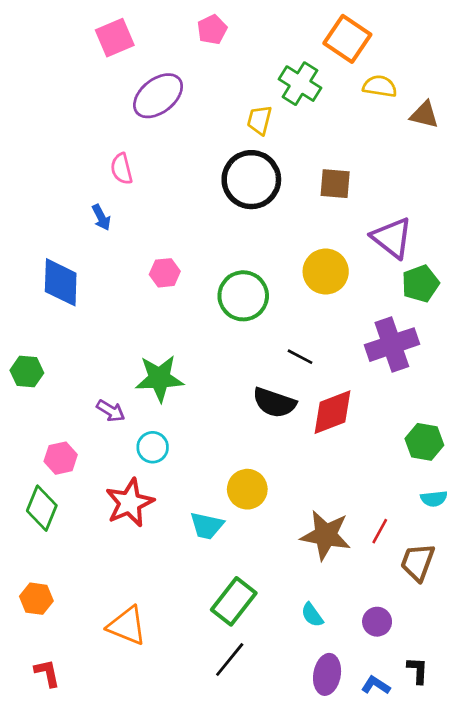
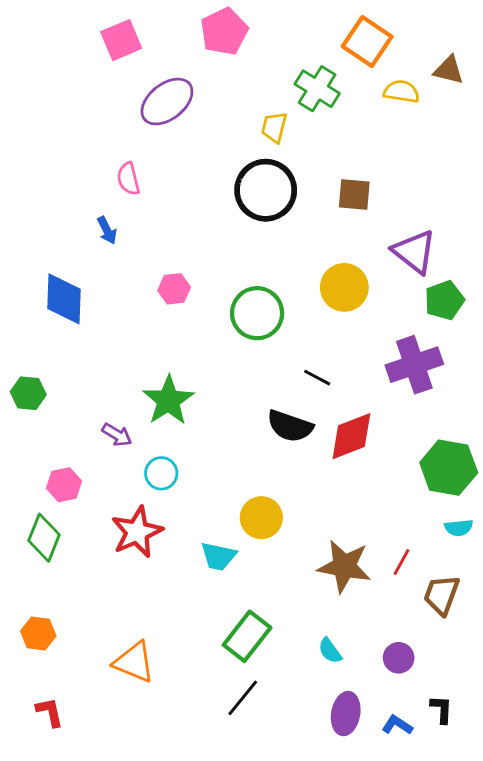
pink pentagon: (212, 30) -> (224, 31), size x1.5
brown triangle: (424, 115) -> (449, 70), moved
green star: (159, 378) -> (168, 400), turned -30
green hexagon: (424, 442) -> (449, 468), size x1.4

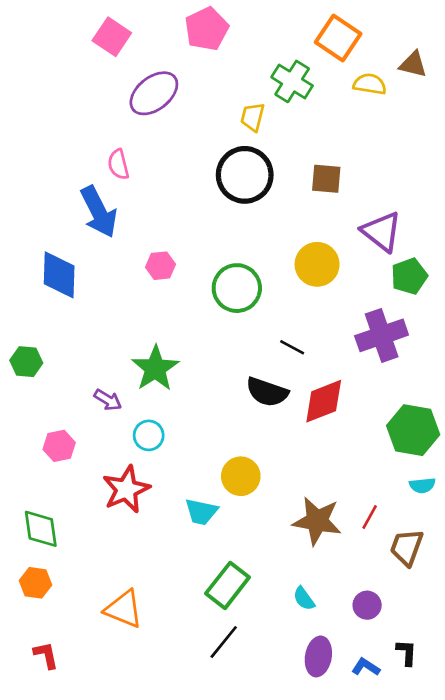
pink square: (121, 40) -> (112, 37), turned -33
blue arrow: (107, 230) -> (99, 212), size x2.0
green diamond: (44, 538) -> (41, 529), moved, turned -30

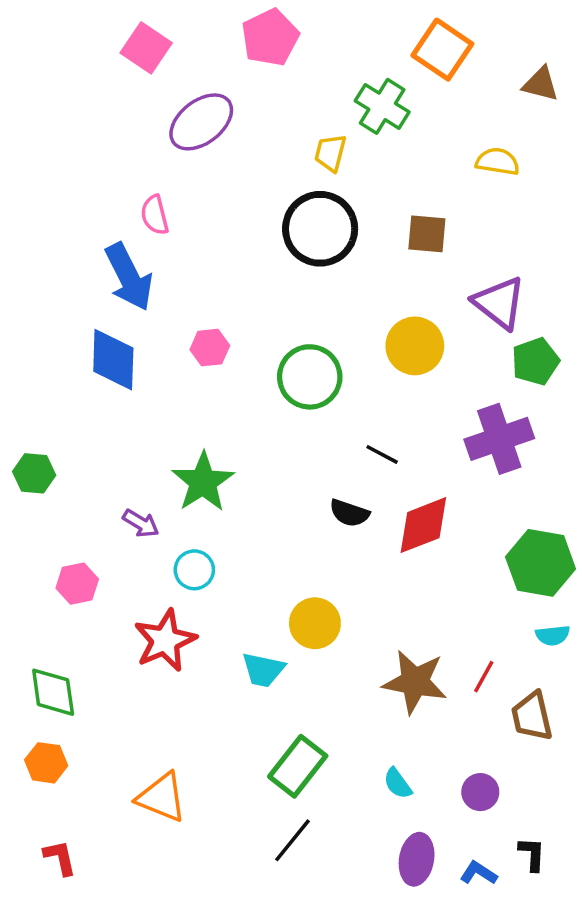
yellow semicircle: (370, 84) -> (498, 162), moved
blue diamond: (59, 275) -> (113, 360), moved
black semicircle: (267, 392) -> (349, 513), size x0.7
brown trapezoid: (407, 547) -> (532, 716), turned -33

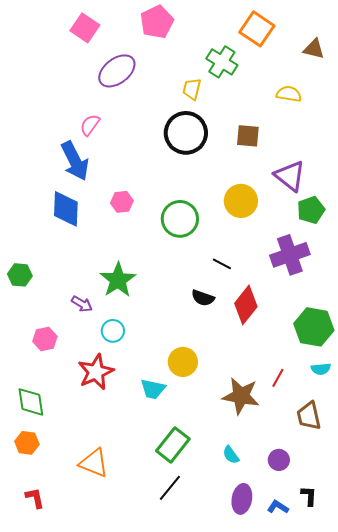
pink semicircle: (155, 215) -> (90, 125), turned 50
red diamond: (423, 525) -> (246, 305), turned -30
red line: (484, 677) -> (278, 378), moved

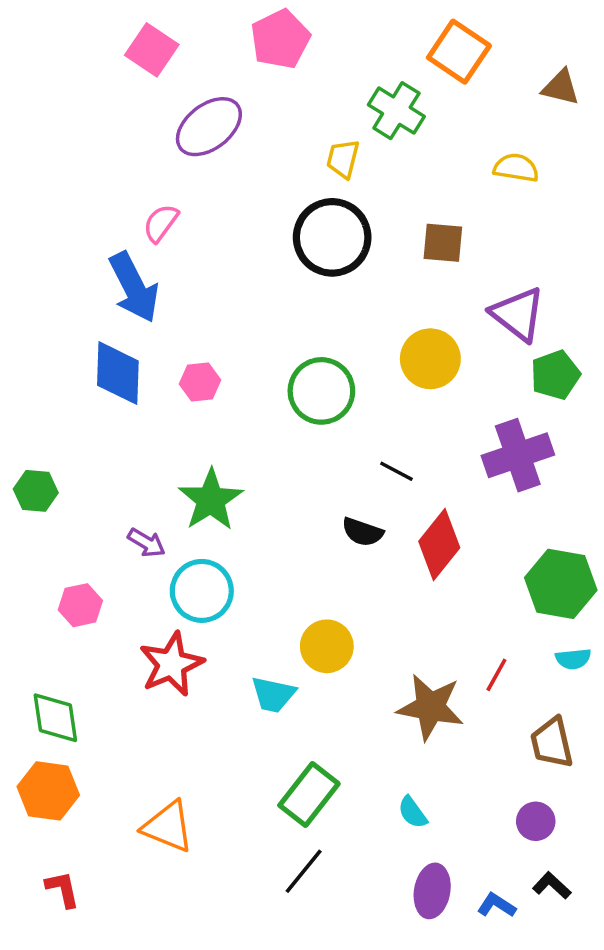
pink hexagon: (122, 202) -> (200, 382), moved
cyan circle: (113, 331) -> (202, 591), size x1.5
orange hexagon: (27, 443) -> (48, 791), size x1.4
purple circle: (279, 460) -> (536, 821), moved
black L-shape: (309, 496) -> (552, 886), turned -50

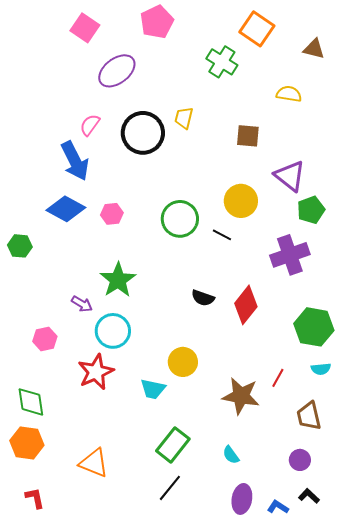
yellow trapezoid: (343, 159) -> (184, 118), moved
black circle: (332, 237) -> (143, 133), moved
blue diamond: (118, 373) -> (66, 209), turned -63
black line: (396, 471) -> (222, 235), moved
green hexagon: (36, 491) -> (20, 246), moved

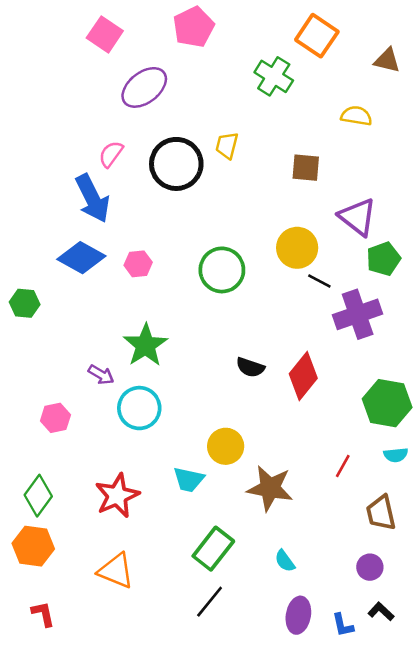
black line: (222, 235) -> (319, 281), moved
red star: (96, 372) -> (117, 496), moved
brown star: (241, 396) -> (270, 488), moved
green diamond: (31, 402) -> (38, 496), turned 44
blue L-shape: (278, 507) -> (343, 625), turned -135

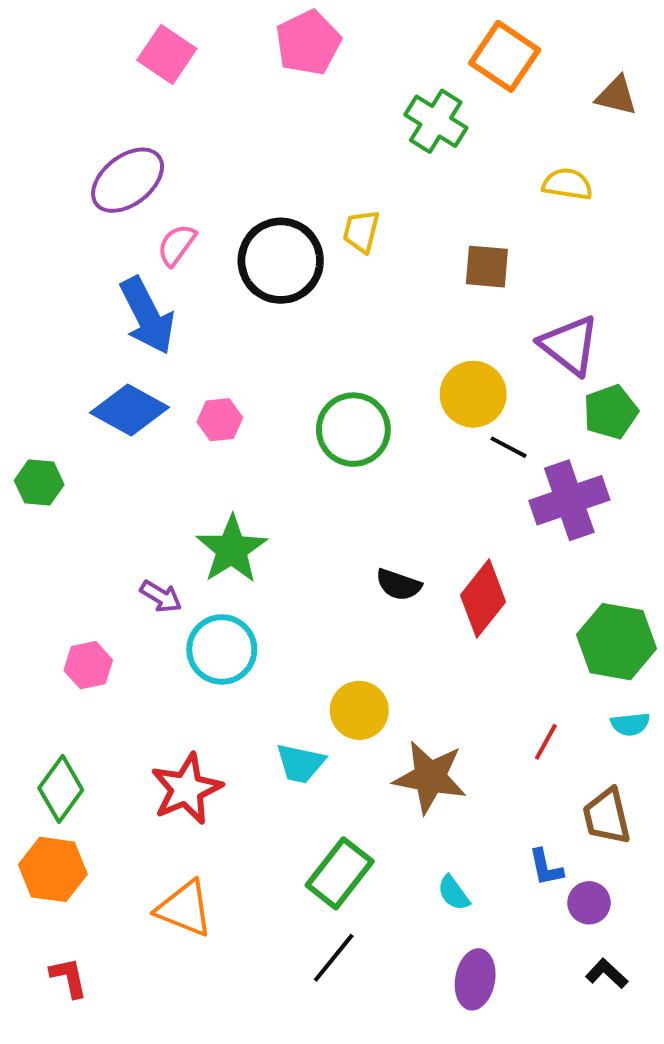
purple ellipse: (144, 87) -> (128, 180), moved
blue L-shape: (343, 625) -> (546, 867), moved

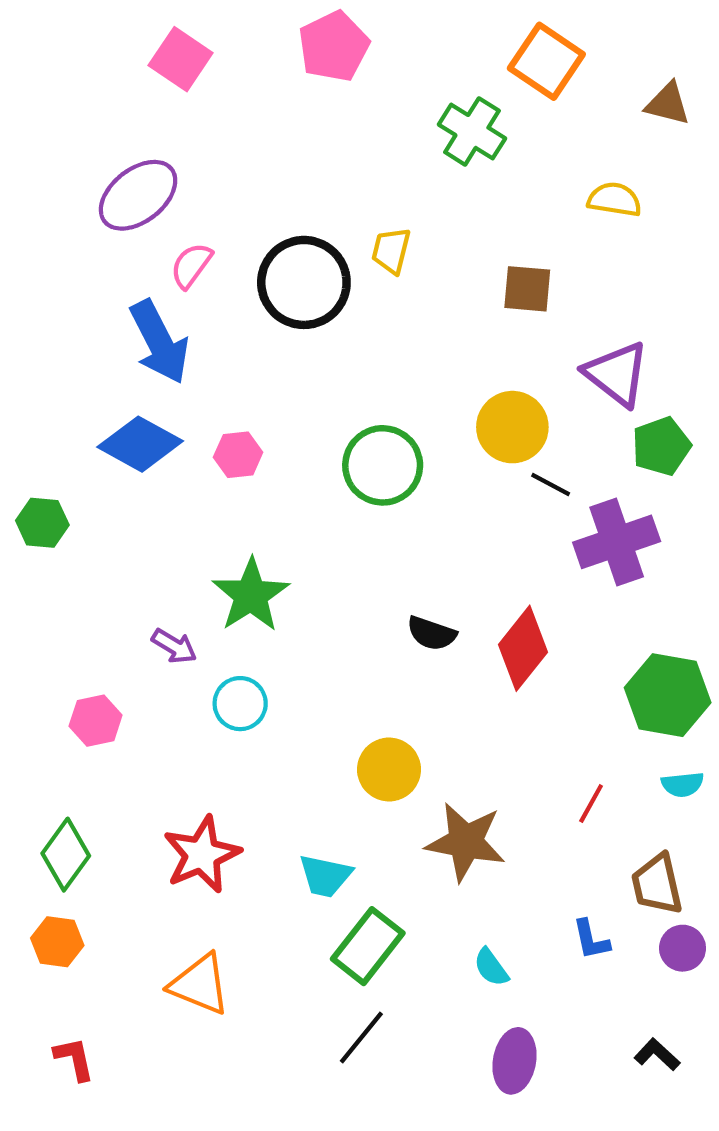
cyan circle: (222, 649) -> (240, 704), size x0.7
cyan trapezoid: (300, 763) -> (325, 876), moved
orange hexagon: (53, 869) -> (57, 942), size x0.7
purple circle: (589, 903) -> (683, 948), moved

